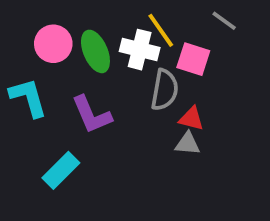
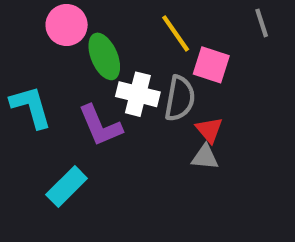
gray line: (224, 21) -> (262, 23), moved, turned 36
pink circle: (53, 44) -> (67, 25), moved
white cross: (140, 50) -> (138, 94), moved
red triangle: (191, 119) -> (209, 130), turned 36

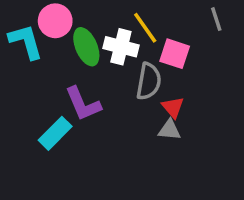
white cross: (138, 94) -> (121, 47), moved
cyan L-shape: (31, 107) -> (26, 42), moved
cyan rectangle: (67, 186) -> (55, 133), moved

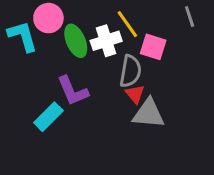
white cross: (121, 47) -> (106, 41), turned -32
red triangle: (173, 107) -> (135, 94), moved
gray triangle: (169, 130) -> (149, 114), size x1.6

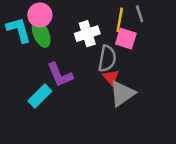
gray line: (190, 17) -> (140, 14), moved
yellow line: (127, 24) -> (120, 20), moved, turned 45
green ellipse: (76, 41) -> (41, 34), moved
gray triangle: (149, 114) -> (122, 93), turned -40

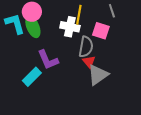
yellow line: (120, 20) -> (79, 15), moved
white cross: (87, 34) -> (70, 27), turned 30

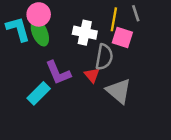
yellow line: (79, 15) -> (114, 19), moved
red triangle: (89, 62) -> (92, 75), moved
gray triangle: (98, 75) -> (119, 91), turned -45

